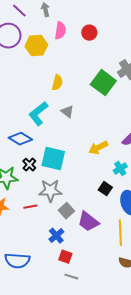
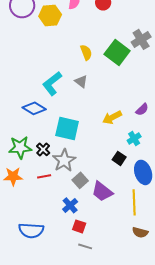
yellow semicircle: (57, 83) -> (86, 52), moved, turned -35
black cross: (29, 165) -> (43, 149), moved
gray star: (50, 191) -> (64, 160), turned -30

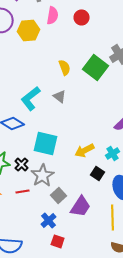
yellow arrow: (112, 117) -> (85, 150), moved
purple trapezoid: (102, 191) -> (81, 206), turned -95

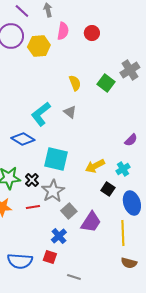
green square: (96, 67) -> (106, 83), size x0.7
red square: (58, 241) -> (50, 257), moved

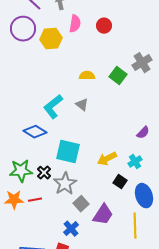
yellow semicircle: (75, 83) -> (87, 76), turned -70
red line: (33, 207) -> (35, 200), moved

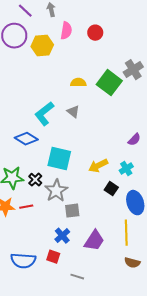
green square: (118, 76) -> (109, 83), size x1.4
gray square: (81, 204) -> (72, 211), turned 35
purple trapezoid: (103, 215) -> (94, 241), moved

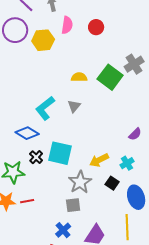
gray triangle: (73, 112) -> (74, 106), turned 32
black cross: (35, 180) -> (36, 157), moved
gray star: (56, 191) -> (80, 182), moved

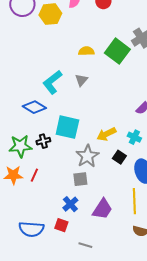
black cross: (36, 157) -> (43, 141), moved, turned 32
cyan cross: (127, 163) -> (134, 137), turned -32
red line: (27, 201) -> (34, 175), turned -56

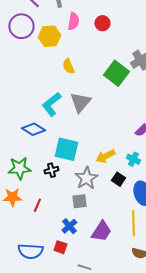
yellow semicircle: (86, 51) -> (68, 66), moved, turned -112
gray triangle: (81, 80) -> (80, 102), size x1.6
black cross: (43, 141) -> (51, 170), moved
red line: (34, 175) -> (37, 205), moved

